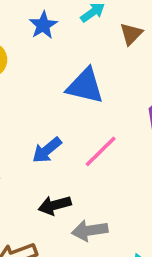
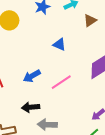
blue triangle: (85, 86) -> (59, 45), size x0.6

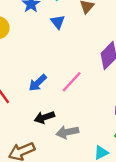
blue triangle: (59, 45) -> (58, 22), moved, turned 40

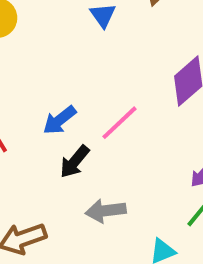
black arrow: (44, 117) -> (75, 162), moved, turned -36

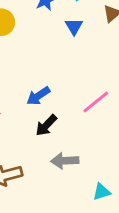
pink line: (119, 123) -> (96, 102), moved

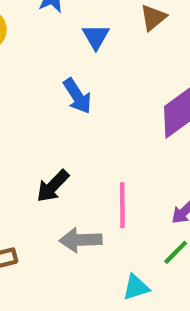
blue arrow: (38, 96) -> (77, 96), moved, turned -90
pink line: (96, 102) -> (122, 205), moved, turned -52

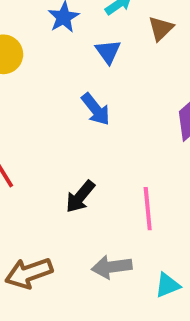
gray arrow: (81, 240) -> (112, 267), moved

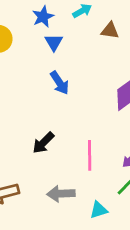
brown triangle: (161, 28) -> (110, 31), turned 48
blue triangle: (108, 52) -> (54, 42), moved

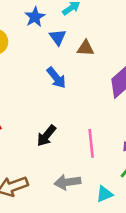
brown triangle: (110, 31) -> (86, 48), moved
blue triangle: (54, 42) -> (58, 37), moved

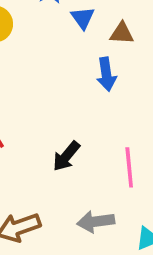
blue arrow: (56, 78) -> (106, 74), moved, turned 30

